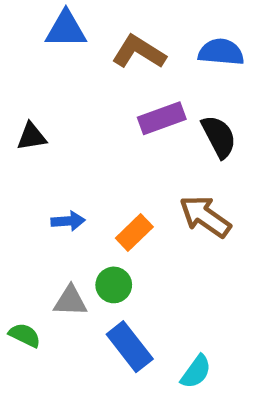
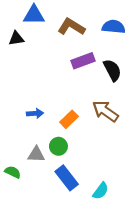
black triangle: (32, 137) -> (16, 38), moved

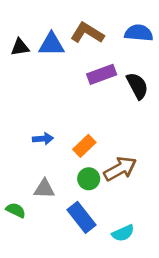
blue triangle: (34, 15) -> (51, 44), moved
brown arrow: (105, 111) -> (120, 169), moved, turned 116
green circle: (58, 146) -> (89, 179), moved
cyan semicircle: (101, 191) -> (123, 233), turned 30

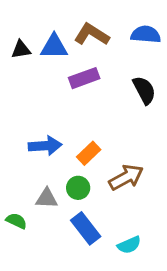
purple rectangle: (102, 74) -> (84, 78), moved
blue arrow: (43, 139) -> (45, 146), size x1.5
green circle: (89, 179) -> (78, 188), moved

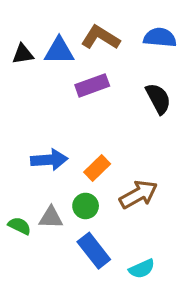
green semicircle: (16, 221) -> (20, 226), moved

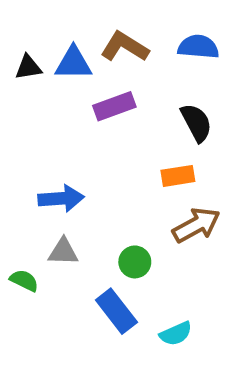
orange rectangle: (97, 168) -> (178, 176), moved, turned 35
brown arrow: (138, 194) -> (196, 225), moved
green circle: (86, 206) -> (135, 262), moved
gray triangle: (51, 218) -> (63, 252), moved

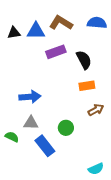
black semicircle: (196, 123) -> (84, 60), moved
brown arrow: (196, 225) -> (96, 110), size x0.7
blue rectangle: (116, 311) -> (45, 146), moved
cyan semicircle: (176, 334) -> (96, 169), moved

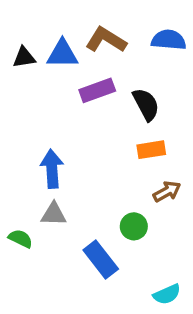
blue arrow: (30, 97) -> (52, 169), turned -90
green circle: (66, 128) -> (134, 226), moved
blue rectangle: (45, 146) -> (101, 259), moved

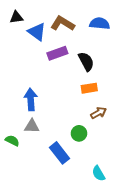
blue triangle: (62, 54) -> (37, 32), turned 36
black triangle: (24, 57) -> (16, 17), moved
cyan semicircle: (167, 294) -> (99, 173), turned 84

